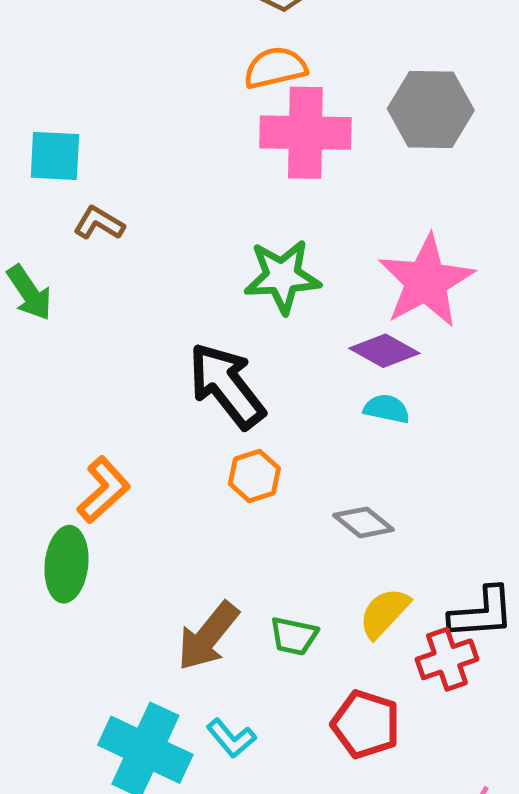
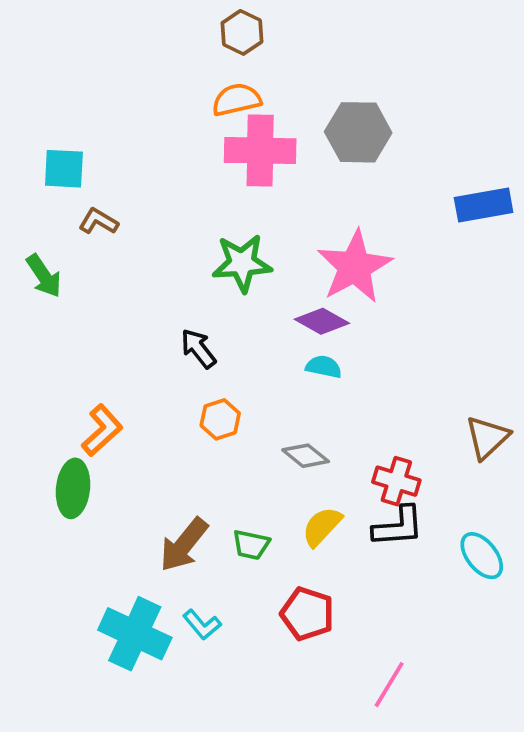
black arrow: (227, 386) -> (198, 349), size x0.6
red cross: (447, 659) -> (396, 481), moved, turned 36

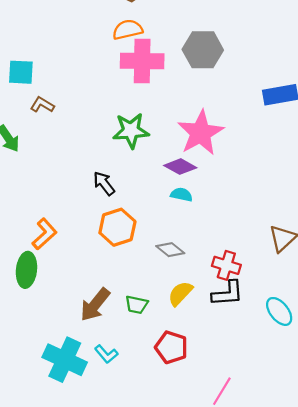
orange hexagon: (220, 419) -> (117, 227), size x1.5

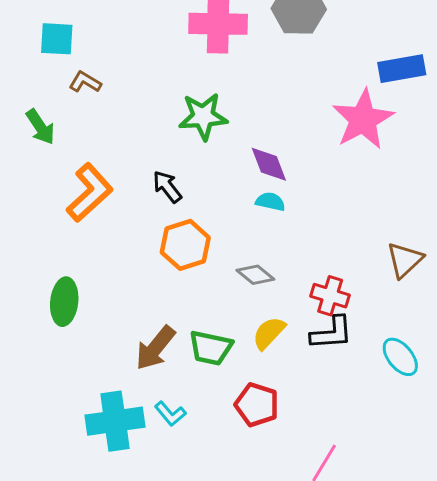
pink star: (201, 133) -> (363, 119), moved
purple diamond: (180, 167) -> (269, 164), turned 40
orange L-shape: (44, 234) -> (90, 193), moved, size x1.4
green trapezoid: (137, 305) -> (211, 348), size x1.4
cyan cross: (65, 360) -> (115, 421), turned -33

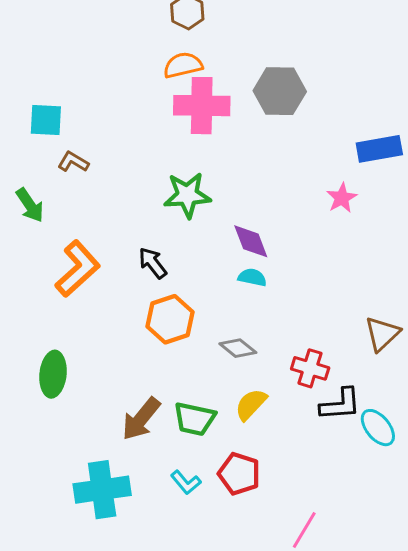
pink star: (363, 119) -> (342, 198), size x0.5
black L-shape: (332, 333) -> (340, 404), moved
cyan L-shape: (170, 414) -> (186, 482), moved

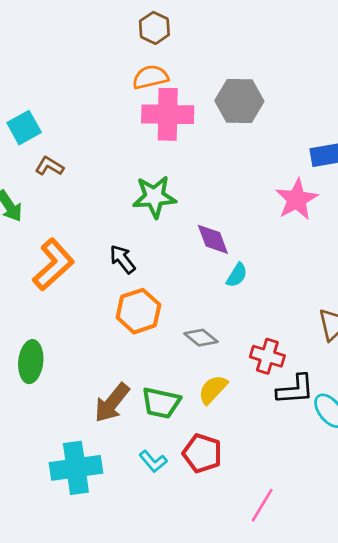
cyan square: (46, 120) -> (24, 128), turned -32
pink star: (342, 198) -> (297, 199), size x1.5
cyan semicircle: (252, 277) -> (237, 275), moved, turned 110

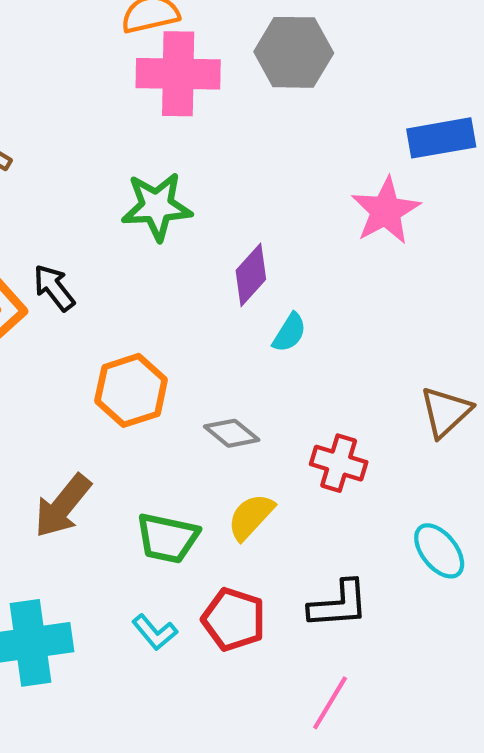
purple diamond: (213, 239) -> (251, 275), turned 63
black arrow: (122, 259) -> (54, 288), moved
black L-shape: (295, 389) -> (339, 604), moved
brown arrow: (112, 403) -> (63, 506), moved

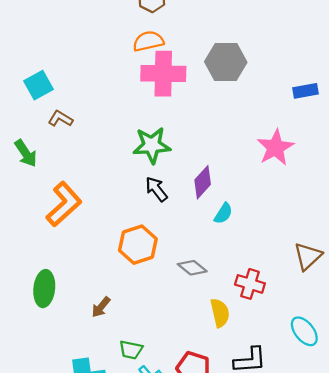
blue rectangle: (441, 138) -> (305, 91), moved, size x0.7
black arrow: (54, 288) -> (156, 189), moved
brown arrow: (63, 506) -> (101, 307), size x0.6
yellow semicircle: (251, 517) -> (220, 313), moved, turned 124
green trapezoid: (167, 538) -> (131, 350), moved, size x0.7

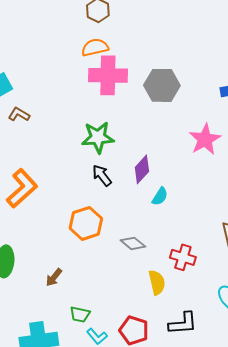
gray hexagon: (226, 62) -> (162, 85), moved

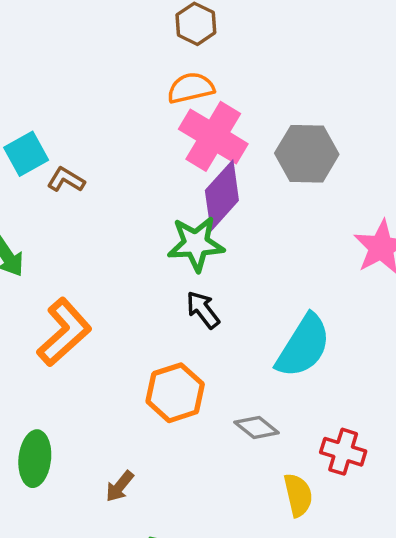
pink cross: (108, 75) -> (213, 136), turned 30
brown L-shape: (19, 114) -> (66, 180), moved
purple diamond: (142, 169) -> (222, 195), moved, size x1.4
cyan semicircle: (160, 196) -> (303, 346), size x2.0

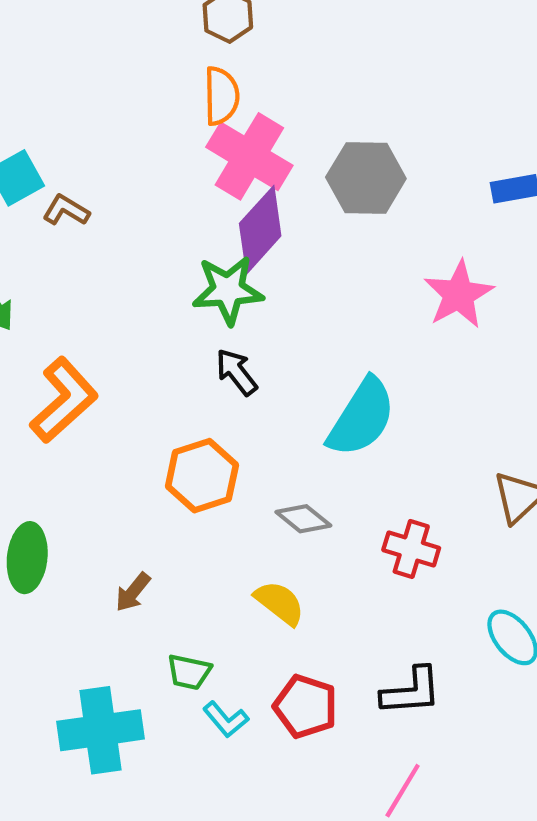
orange semicircle: (191, 88) -> (221, 96), turned 102
yellow semicircle: (298, 495) -> (280, 603), moved, turned -39

